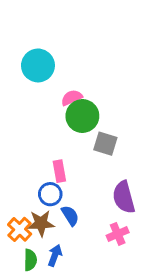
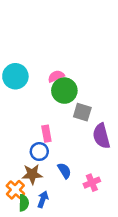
cyan circle: (38, 65) -> (15, 76), moved
purple semicircle: (124, 197) -> (101, 136), moved
blue semicircle: (70, 216) -> (64, 171), moved
orange cross: (20, 229) -> (15, 190), moved

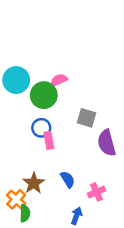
green circle: (64, 91) -> (44, 95), moved
blue circle: (39, 152) -> (41, 128), moved
brown star: (32, 174) -> (34, 183), turned -30
blue arrow: (43, 199) -> (76, 216), moved

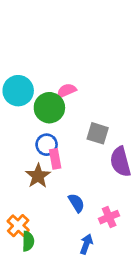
brown star: (34, 183) -> (38, 176), moved

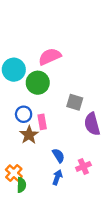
pink semicircle: (66, 91) -> (50, 57), moved, size x1.5
blue circle: (47, 145) -> (24, 114), moved
blue arrow: (86, 244) -> (57, 177), moved

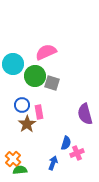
gray square: (75, 102) -> (52, 83), moved
blue semicircle: (58, 156) -> (66, 143), moved, turned 48
green semicircle: (21, 185) -> (20, 170), turned -96

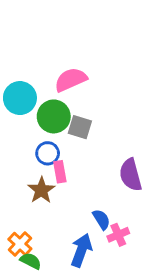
blue circle: (22, 105) -> (48, 153), moved
blue semicircle: (66, 143) -> (101, 219), turned -48
blue arrow: (53, 163) -> (81, 250), size x1.5
green semicircle: (20, 170) -> (31, 261), turned 32

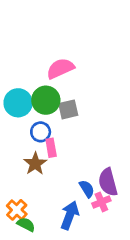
cyan circle: (20, 98) -> (18, 103), moved
gray square: (80, 127) -> (68, 109), turned -30
purple semicircle: (131, 175) -> (108, 182), moved

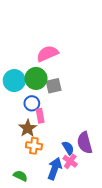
pink cross: (101, 202) -> (70, 161), moved, turned -32
orange cross: (17, 210) -> (34, 146), moved, turned -35

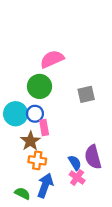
cyan circle: (14, 81) -> (16, 114), moved
gray square: (54, 86) -> (86, 94), moved
blue arrow: (55, 169) -> (45, 185), moved

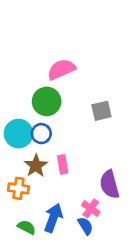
pink rectangle: (44, 127) -> (63, 164), moved
orange cross: (37, 160) -> (18, 188), moved
blue semicircle: (75, 163) -> (85, 226), moved

